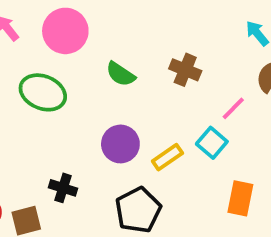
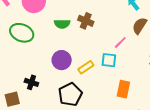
brown cross: (185, 70) -> (86, 21), moved
green semicircle: (121, 74) -> (62, 24), turned -35
cyan square: (212, 143) -> (109, 60), turned -35

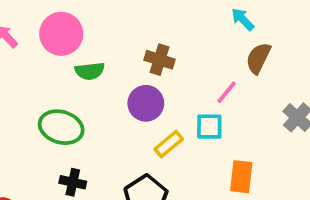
green semicircle: (62, 24) -> (90, 71), moved
green ellipse: (22, 33) -> (61, 127), moved
purple circle: (62, 60) -> (146, 103), moved

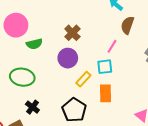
brown cross: (160, 60) -> (72, 33), turned 35
orange rectangle: (241, 177) -> (105, 93), moved
black cross: (73, 182) -> (32, 107), turned 32

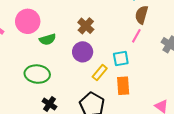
pink line: (112, 46) -> (136, 36), moved

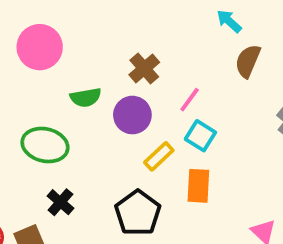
pink line: (136, 36) -> (190, 100), moved
green semicircle: (48, 39) -> (86, 97), moved
cyan square: (121, 59) -> (200, 136), turned 35

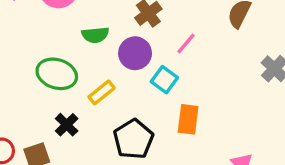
cyan square: (200, 136) -> (164, 80), moved
yellow rectangle: (159, 156) -> (102, 92), moved

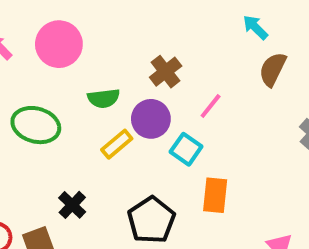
green ellipse: (57, 74) -> (36, 125), moved
yellow rectangle: (102, 92) -> (117, 144), moved

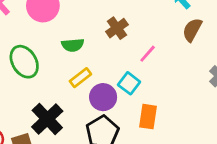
purple circle: (151, 119) -> (103, 97), moved
green ellipse: (36, 125) -> (24, 62), turned 40
black cross: (72, 205) -> (47, 119), size x1.6

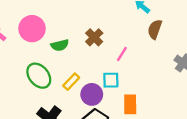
green semicircle: (73, 45) -> (60, 45), moved
green ellipse: (24, 62) -> (39, 76), moved
cyan square: (129, 83) -> (111, 80), turned -30

